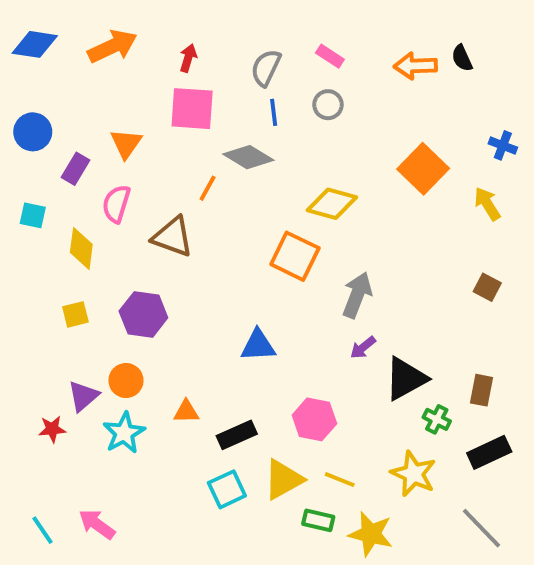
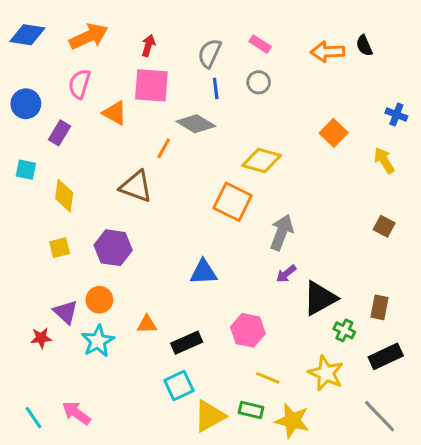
orange triangle: (126, 144) -> (115, 113), moved, turned -36
orange square: (423, 169) -> (334, 133), size x0.7
pink semicircle: (116, 204) -> (79, 84), moved
purple triangle: (83, 396) -> (66, 312), turned -36
yellow triangle: (283, 480) -> (210, 416), moved

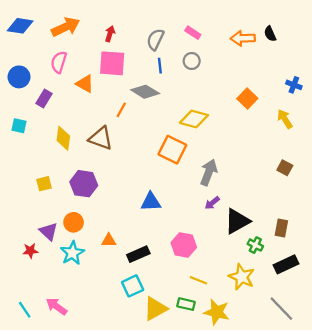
yellow diamond: (64, 196) -> (63, 138), moved

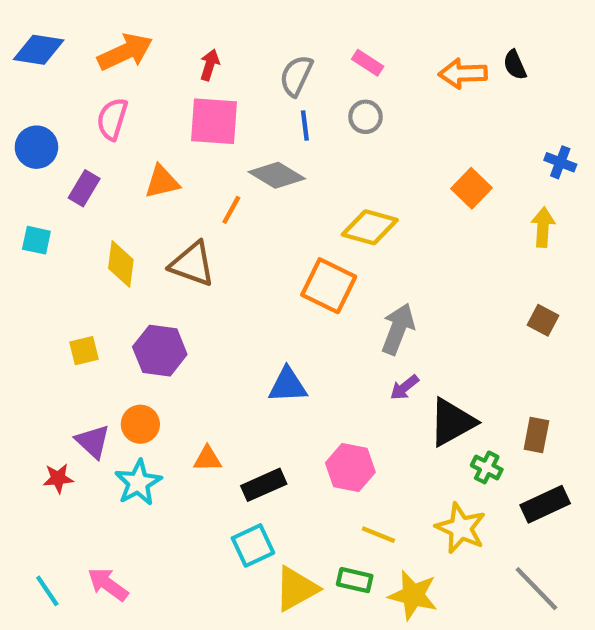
orange triangle: (85, 84) -> (162, 182), moved, turned -42
yellow arrow: (285, 119) -> (543, 227), turned 36

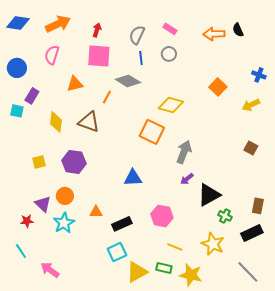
purple rectangle: (84, 188) -> (32, 96), moved
yellow arrow: (543, 227) -> (251, 105), turned -120
brown rectangle: (536, 435) -> (258, 206), moved
cyan line: (47, 591) -> (21, 251), moved

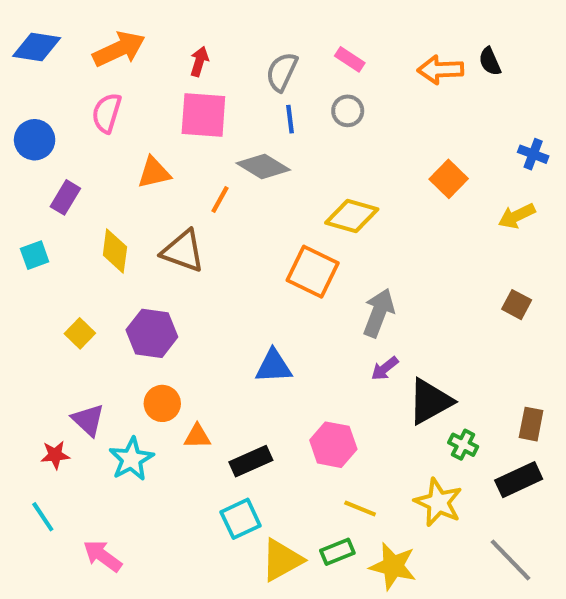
cyan square: (17, 111) -> (35, 255), moved, turned -32
yellow square: (39, 162) -> (80, 333), turned -32
orange circle: (65, 196) -> (162, 403), moved
green rectangle: (164, 268) -> (337, 552), turned -35

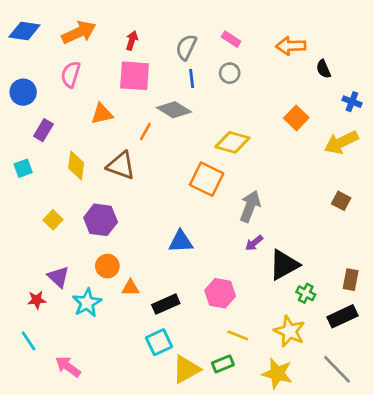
black semicircle: (490, 61) -> (323, 69), moved
yellow arrow: (517, 216) -> (341, 142), size x1.4
yellow star: (393, 566) -> (277, 373), moved

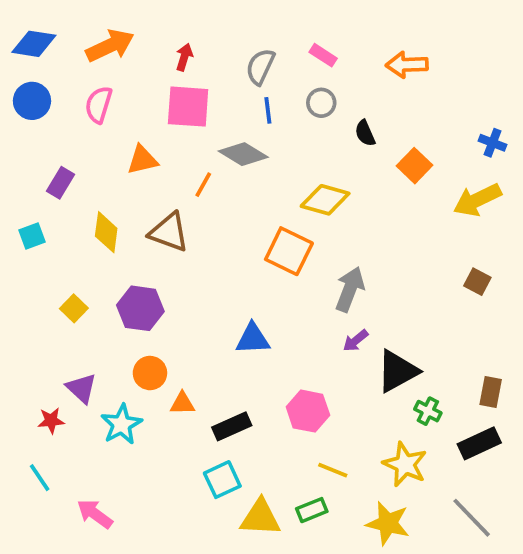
black semicircle: (323, 69) -> (365, 133), moved
blue circle: (23, 92) -> (32, 101), moved
yellow triangle: (186, 369) -> (260, 518), turned 32

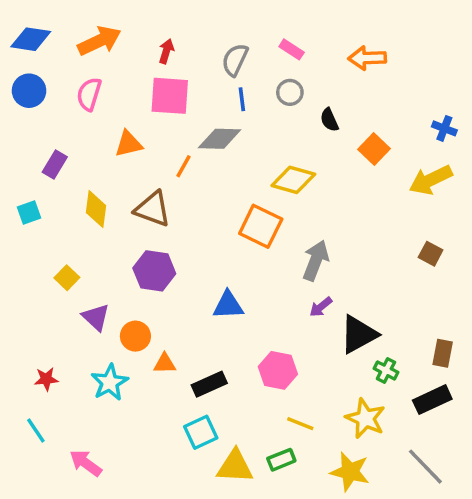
gray diamond: (243, 154) -> (220, 139), turned -30
purple hexagon: (140, 308) -> (154, 271), moved
purple triangle: (81, 388) -> (96, 317), moved

